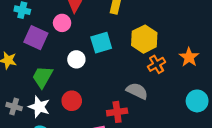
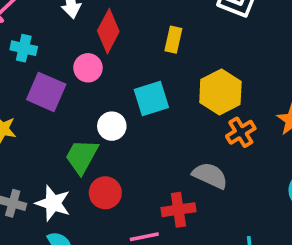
green trapezoid: (42, 77) -> (82, 156), moved

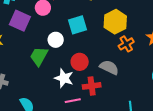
red circle: (105, 193) -> (80, 62), moved
white star: (53, 203) -> (64, 78), moved

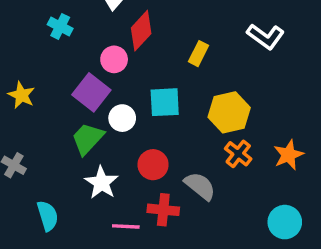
purple square: (20, 21) -> (91, 92), moved
orange cross: (126, 44) -> (238, 154), turned -35
white star: (64, 78) -> (101, 183), moved

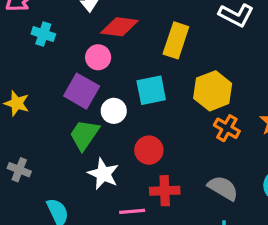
red diamond: (141, 31) -> (119, 27), turned 63
yellow rectangle: (198, 54) -> (176, 40), size x1.5
gray semicircle: (200, 186) -> (223, 188), moved

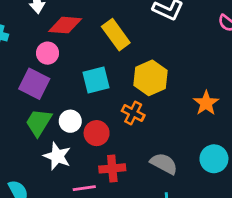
yellow rectangle: (176, 40) -> (116, 35), turned -52
white circle: (114, 111) -> (70, 121), moved
orange cross: (227, 128) -> (133, 113), moved

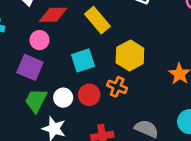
red circle: (97, 133) -> (89, 95), moved

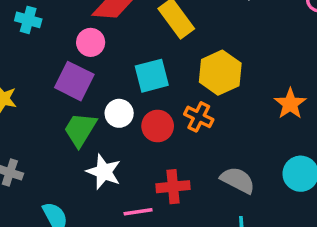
white circle: (63, 98) -> (119, 113), moved

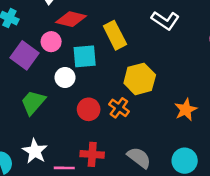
cyan square: (152, 76) -> (85, 56), moved
purple square: (74, 81) -> (24, 55), moved
white circle: (119, 113) -> (65, 77), moved
white star: (104, 172) -> (35, 151), moved

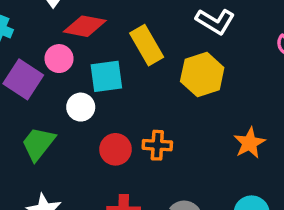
yellow hexagon: (140, 79) -> (202, 74), moved
orange cross: (119, 108) -> (157, 145), turned -30

